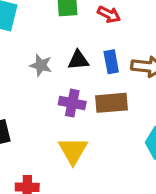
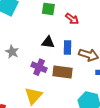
gray star: (41, 65) -> (12, 52), moved

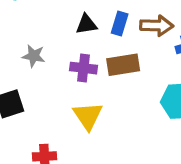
blue rectangle: (68, 47) -> (120, 24), turned 32

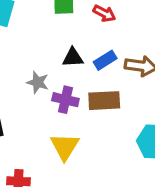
blue rectangle: (120, 24) -> (105, 60), turned 35
gray star: (34, 56) -> (38, 82), moved

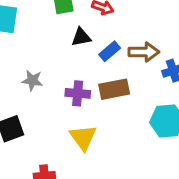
black triangle: (73, 58) -> (81, 37), moved
gray star: (38, 82) -> (32, 80), moved

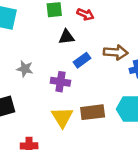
blue rectangle: (110, 51) -> (82, 60), moved
brown rectangle: (114, 89) -> (93, 112), moved

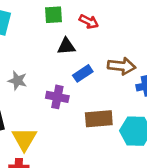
brown rectangle: (93, 112) -> (99, 119), moved
yellow triangle: (62, 117) -> (24, 139), moved

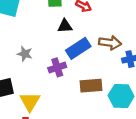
blue rectangle: (83, 73) -> (78, 48), size x1.5
purple cross: (57, 97) -> (57, 67), turned -30

